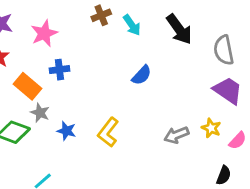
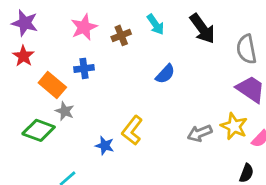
brown cross: (101, 15) -> (121, 35), moved
pink star: (44, 33) -> (84, 27), moved
yellow star: (211, 128) -> (234, 126), size x1.4
blue star: (66, 131) -> (105, 146), moved

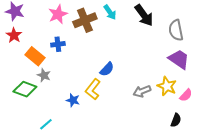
brown cross: (121, 35) -> (85, 20), size x1.6
blue semicircle: (165, 74) -> (107, 69), moved

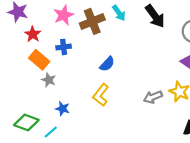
red star: (14, 35) -> (33, 34), moved
blue semicircle: (107, 69) -> (107, 64), moved
green diamond: (25, 89) -> (26, 122), moved
blue star: (73, 100) -> (63, 109), moved

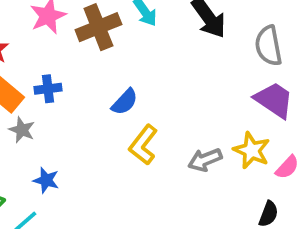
blue cross: (64, 47) -> (48, 89), moved
yellow L-shape: (101, 95) -> (143, 145), moved

